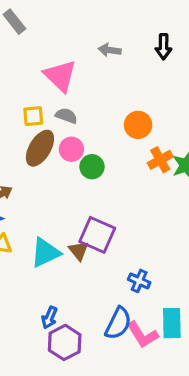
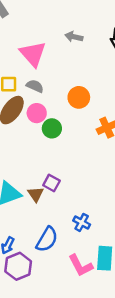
orange circle: (138, 125) -> (79, 97), moved
purple square: (97, 235) -> (51, 183), size x0.6
blue semicircle: (118, 323) -> (47, 239), moved

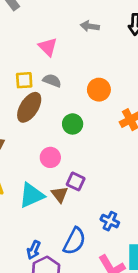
pink triangle: (33, 54) -> (48, 47), size x0.7
pink circle: (37, 113) -> (50, 157), moved

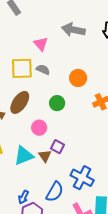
gray arrow: (90, 26) -> (73, 30), size x1.6
yellow square: (24, 80) -> (22, 68), size x1.6
brown ellipse: (29, 107) -> (20, 102), moved
blue cross: (110, 221) -> (82, 178), size x1.6

